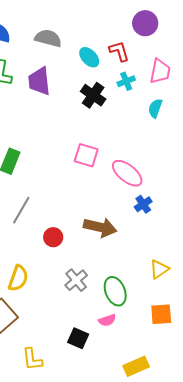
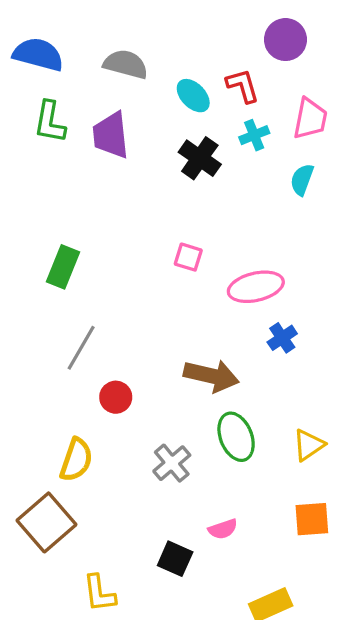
pink square: (86, 155) -> (188, 257), size x0.7
pink ellipse: (127, 173) -> (256, 287), turned -52
red circle: (53, 237) -> (116, 397), moved
green ellipse: (115, 291) -> (236, 437), moved

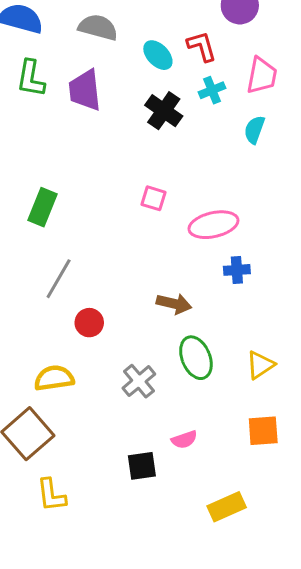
blue cross: (282, 338) -> (237, 270), turned 30
brown arrow: (211, 376) -> (174, 304), size x0.7
yellow semicircle: (76, 460) -> (54, 378), turned -117
black square: (175, 559) -> (142, 466), turned -32
yellow L-shape: (99, 593) -> (51, 495), moved

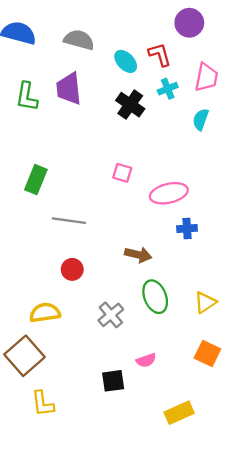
green L-shape: (31, 78) -> (27, 97), moved
gray line: (59, 279) -> (69, 221), moved, turned 68
orange square: (263, 431) -> (207, 354), turned 30

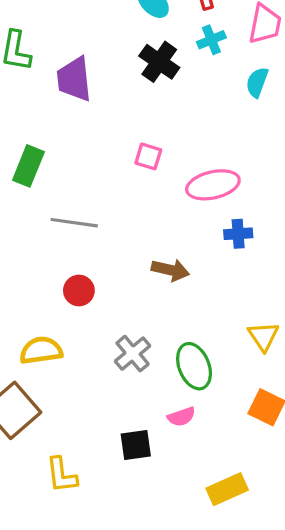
purple trapezoid: (69, 89) -> (74, 79), moved
green ellipse: (155, 297) -> (194, 366), moved
yellow triangle: (205, 302) -> (263, 336), turned -30
yellow L-shape: (43, 404) -> (62, 475), moved

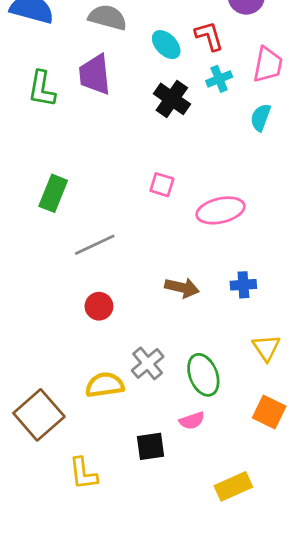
purple trapezoid: (74, 79) -> (95, 75), moved
gray line: (74, 223) -> (95, 245), turned -33
blue cross: (238, 234) -> (243, 285), moved
yellow semicircle: (41, 350) -> (105, 385), moved

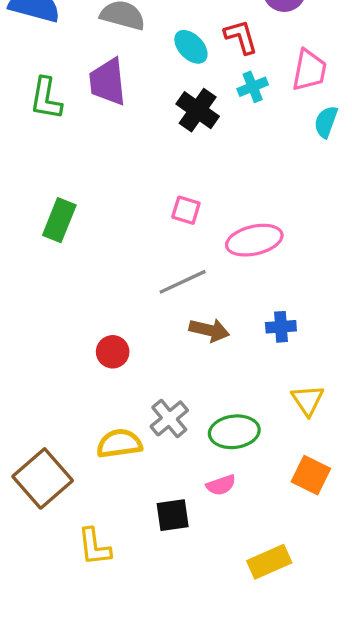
cyan semicircle: (261, 117) -> (326, 122), moved
gray line: (95, 245) -> (183, 282), moved
green ellipse: (203, 375) -> (234, 432), turned -75

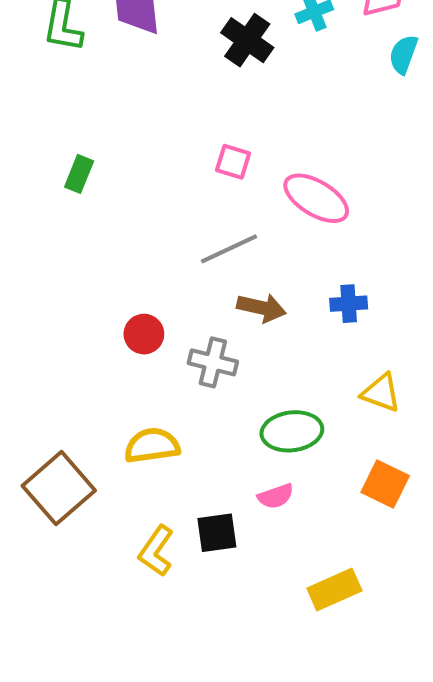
green rectangle: (59, 220) -> (79, 174), size x0.7
pink ellipse: (254, 240) -> (316, 198), turned 44
yellow triangle: (308, 400) -> (381, 393), turned -36
gray cross: (169, 418) -> (213, 362), moved, turned -36
yellow L-shape: (94, 547) -> (156, 551), moved, turned 42

